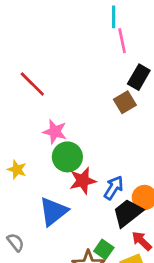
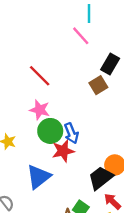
pink line: (122, 41) -> (81, 36), moved, turned -30
red line: (32, 84) -> (40, 76), moved
blue arrow: (114, 188) -> (71, 133), moved, turned 126

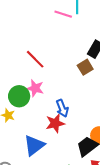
pink line: (81, 36) -> (63, 14), moved, turned -30
green circle: (50, 131) -> (19, 96), moved

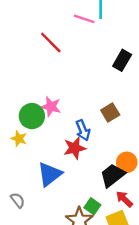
red line: (35, 59) -> (51, 43), moved
brown square: (85, 67) -> (110, 113), moved

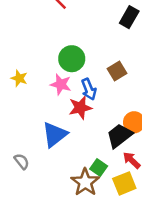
pink star: (51, 107) -> (61, 84), moved
green circle: (32, 116) -> (72, 59), moved
yellow star: (19, 139) -> (19, 78), moved

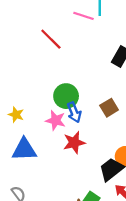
blue arrow: (89, 89) -> (74, 112), moved
blue triangle: (55, 135) -> (24, 150), moved, turned 36

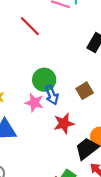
red star: (74, 143) -> (64, 123), moved

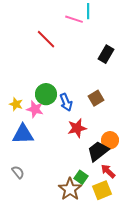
green circle: (44, 80) -> (46, 94), moved
pink star: (34, 103) -> (35, 109), moved

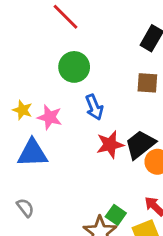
green circle: (46, 94) -> (74, 67), moved
brown square: (96, 98) -> (147, 83), moved, turned 35
black trapezoid: (98, 151) -> (140, 145), moved

